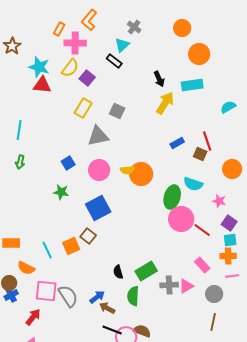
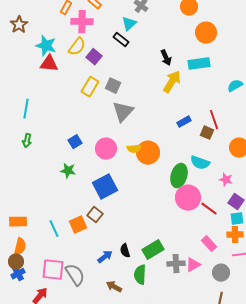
gray square: (117, 111) -> (113, 86), moved
gray triangle: (98, 136) -> (123, 112), moved, turned -35
orange semicircle: (26, 268) -> (20, 247), moved, turned -102
blue arrow: (97, 297) -> (105, 257), moved

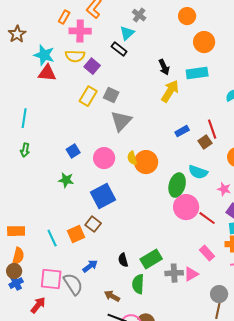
yellow semicircle: (77, 47) -> (75, 56), turned 54
brown square: (207, 133) -> (205, 142), turned 32
yellow semicircle: (134, 149) -> (132, 158), turned 80
blue arrow: (105, 257) -> (90, 266), moved
gray circle: (221, 273) -> (219, 294), moved

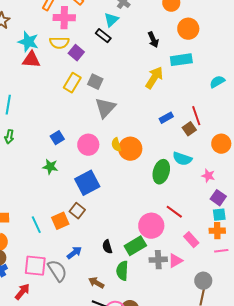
black arrow: (164, 67) -> (153, 40), moved
pink circle: (186, 207) -> (151, 226), moved
red line: (207, 218) -> (174, 212), moved

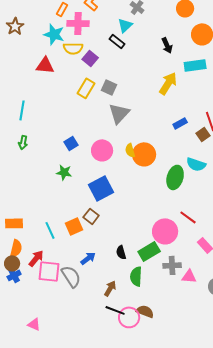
cyan star: (28, 42) -> (54, 34), moved
pink triangle: (175, 261) -> (189, 276), moved, turned 35
brown arrow: (96, 283) -> (110, 288), turned 91
red arrow: (22, 292) -> (36, 258), moved

